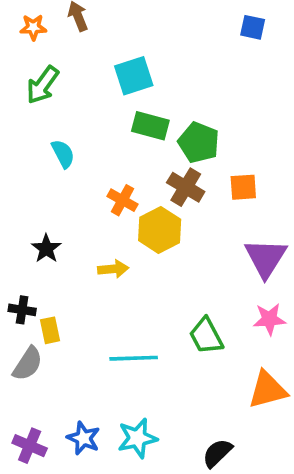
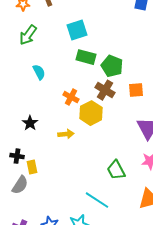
cyan line: (134, 358) -> (97, 200), moved, turned 35

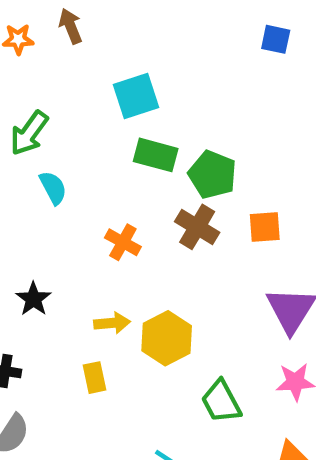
green arrow: (28, 35) -> (29, 133), moved
yellow hexagon: (91, 113) -> (167, 338), moved
yellow rectangle: (32, 167) -> (95, 378), moved

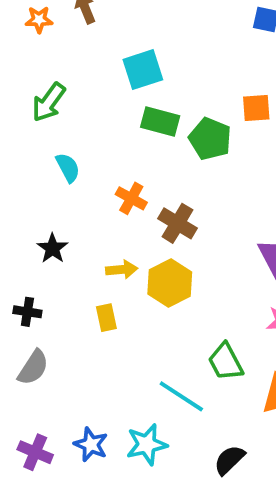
cyan semicircle: (53, 188) -> (68, 168), moved
brown cross: (197, 227) -> (177, 223), moved
orange square: (265, 227) -> (256, 108), moved
green trapezoid: (221, 402) -> (226, 362), moved

